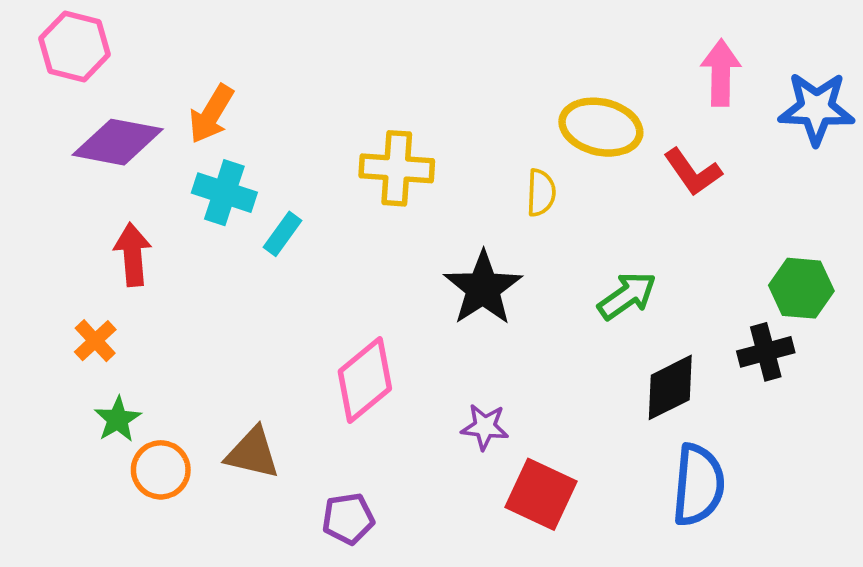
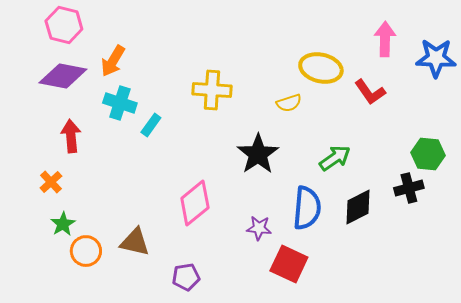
pink hexagon: (75, 47) -> (64, 25), moved
yellow semicircle: (541, 193) -> (289, 103), turned 70
blue semicircle: (698, 485) -> (307, 208), moved

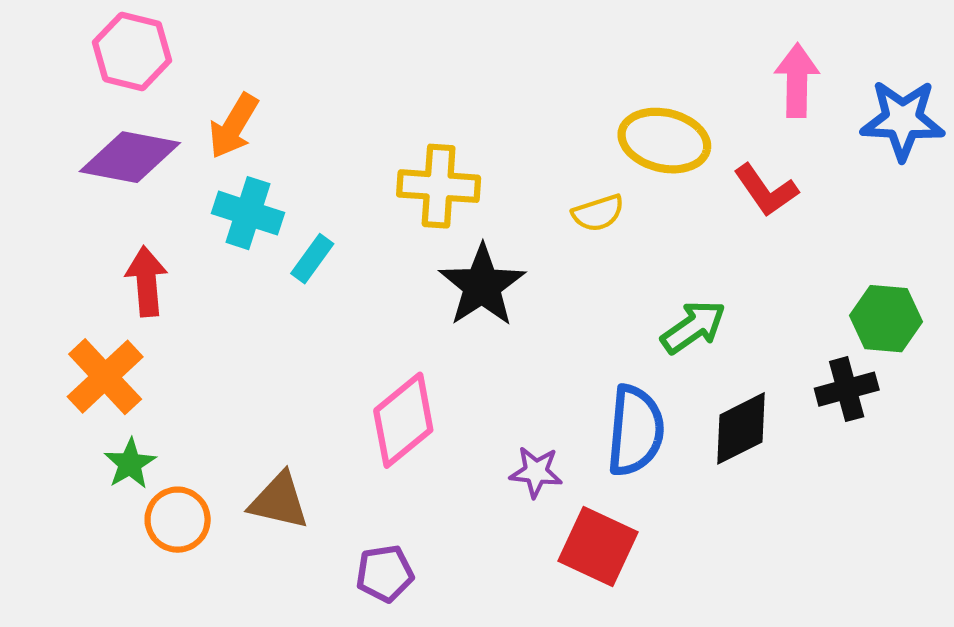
black star: (258, 154) -> (482, 286), moved
orange cross: (51, 182) -> (105, 377), size x1.6

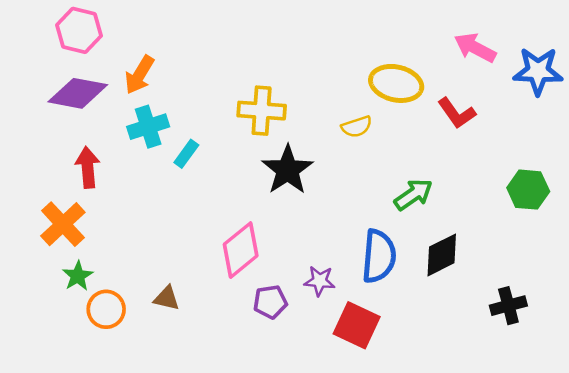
pink arrow: (797, 80) -> (475, 48), turned -63
cyan cross: (248, 213) -> (148, 127), turned -36
black cross: (847, 389) -> (508, 306), moved
brown triangle: (279, 501) -> (167, 298), size x0.7
purple pentagon: (385, 573) -> (270, 302), moved

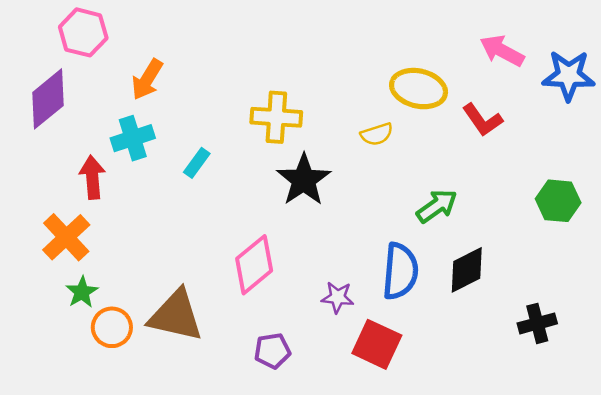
purple diamond: (78, 93) -> (48, 99), moved, turned -50
cyan cross: (148, 127) -> (133, 138), moved
brown triangle: (167, 298) -> (176, 316), size x2.0
purple pentagon: (270, 302) -> (272, 351), moved

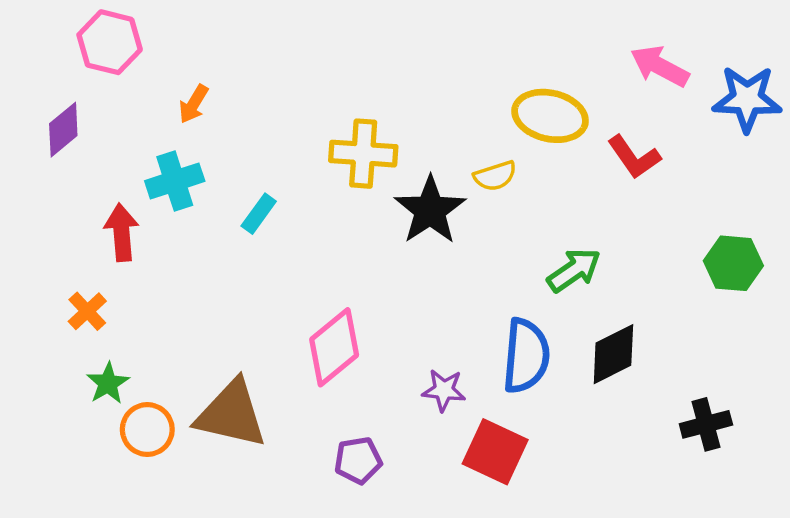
orange arrow: (147, 79) -> (194, 104), size x0.7
purple diamond: (48, 99) -> (63, 130), size x0.7
black star: (304, 180) -> (430, 210), moved
orange cross: (66, 237) -> (87, 311), size x0.6

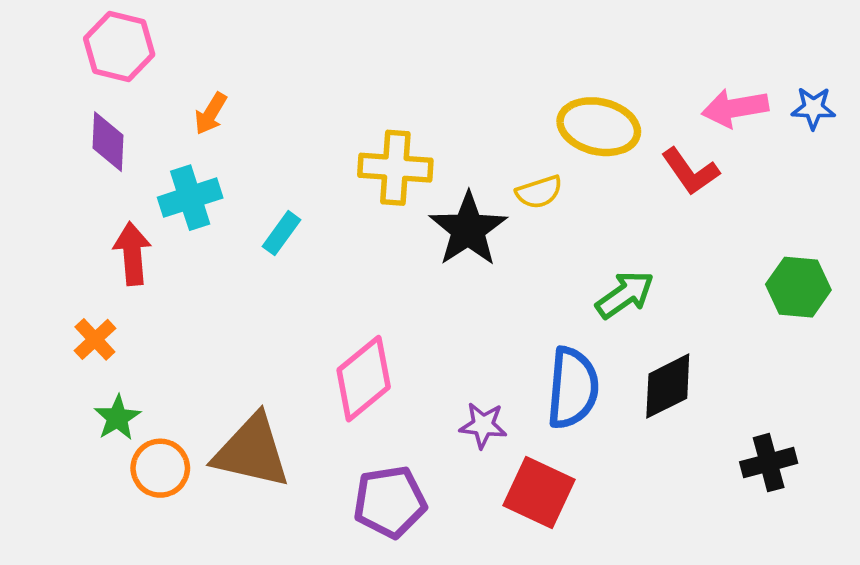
pink arrow: (660, 66) -> (735, 108), moved, turned -38
blue star: (747, 99) -> (813, 108), size x0.6
purple diamond: (63, 130) -> (108, 142), moved, turned -48
purple pentagon: (358, 460) -> (390, 502), size x1.4

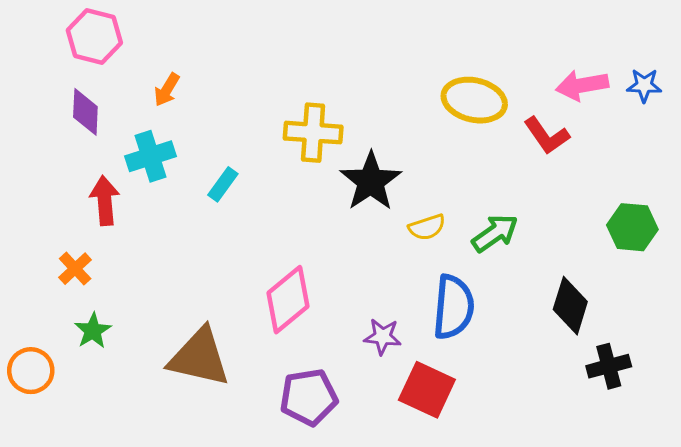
yellow semicircle: (539, 192) -> (427, 227), moved
black diamond: (668, 386) -> (570, 306), moved, turned -46
orange circle: (160, 468) -> (31, 371), moved

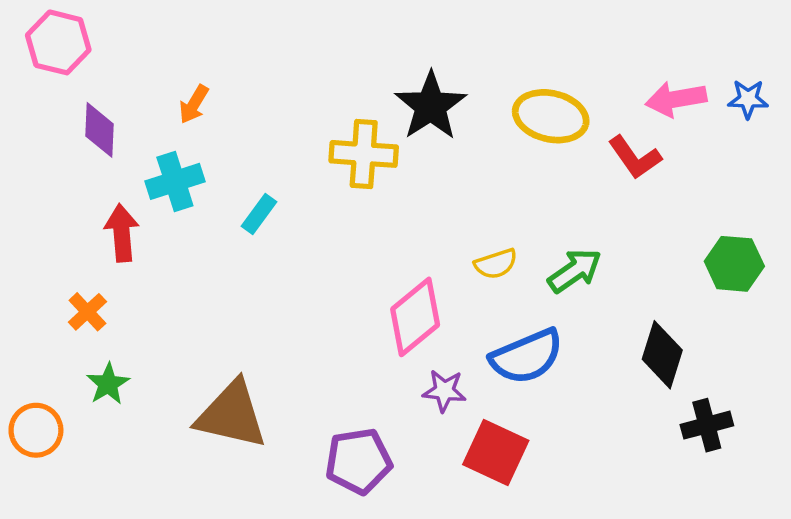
pink hexagon: (94, 37) -> (58, 42), moved
black star: (371, 181) -> (431, 106), moved
pink diamond: (288, 300) -> (415, 317), moved
blue semicircle: (454, 307) -> (527, 356), turned 62

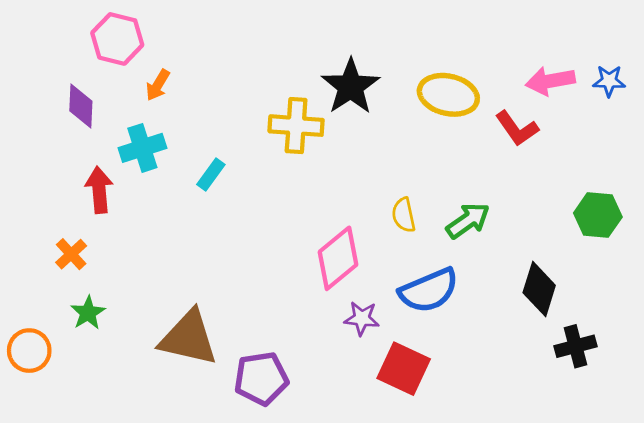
pink hexagon: (58, 42) -> (117, 39), moved
yellow semicircle: (496, 264) -> (404, 215), turned 96
purple pentagon: (359, 461) -> (261, 378), moved

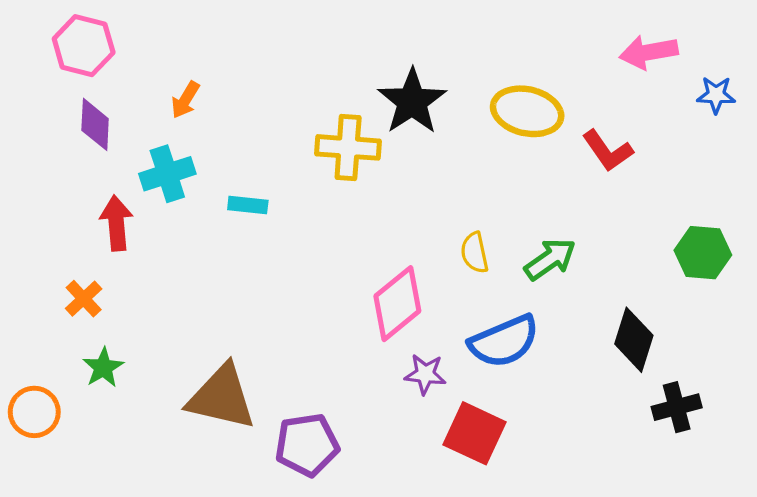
pink hexagon: (117, 39) -> (84, 46), moved
pink arrow: (550, 81) -> (649, 52), moved
cyan rectangle: (211, 174) -> (248, 205), turned 60

